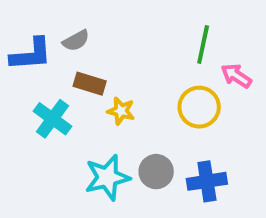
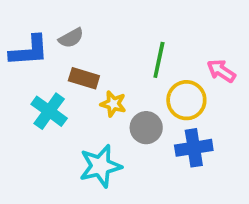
green line: (203, 44) -> (159, 60), moved
gray circle: (156, 172) -> (146, 128), moved
blue cross: (207, 181) -> (194, 148), moved

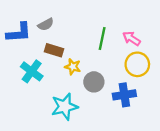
pink arrow: (221, 71) -> (131, 39), moved
yellow circle: (186, 100) -> (137, 64), moved

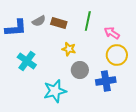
green line: (102, 39) -> (88, 21), moved
brown rectangle: (54, 50) -> (59, 23), moved
yellow star: (73, 67) -> (69, 49), moved

